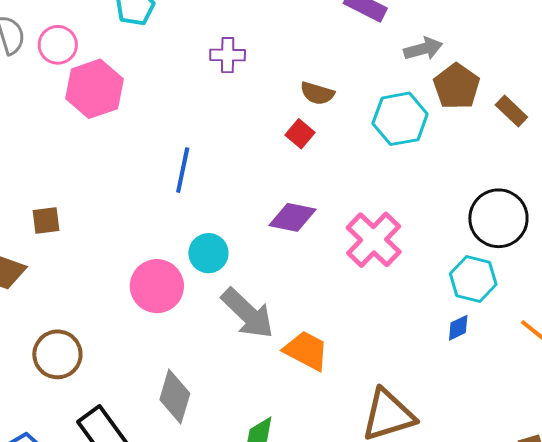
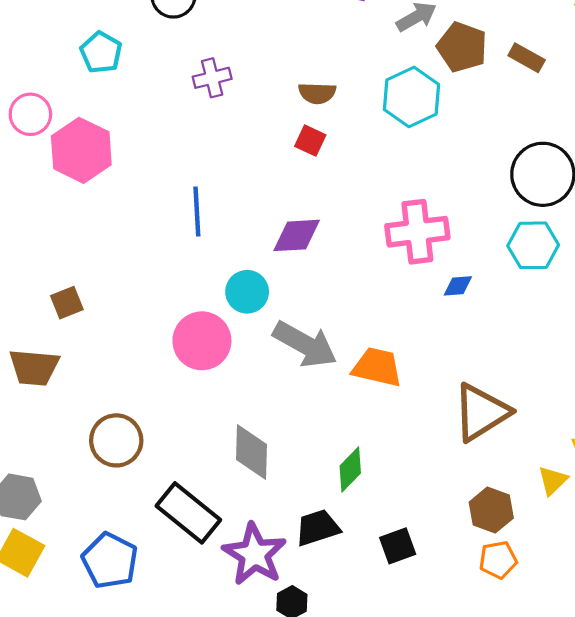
purple diamond: (293, 217) -> (297, 235), moved
pink cross: (374, 240) -> (417, 232), turned -36
blue diamond: (458, 328) -> (458, 286), moved, turned 36

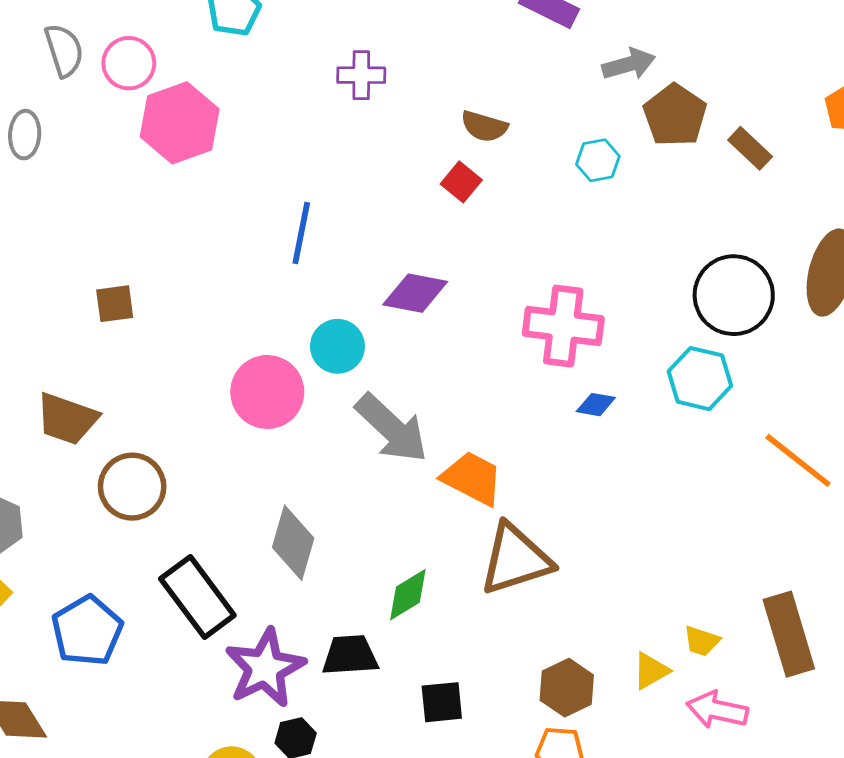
cyan hexagon: (411, 97) -> (598, 160), size x0.6
brown trapezoid: (34, 367) -> (67, 419), moved
brown triangle: (481, 412) -> (516, 559), moved

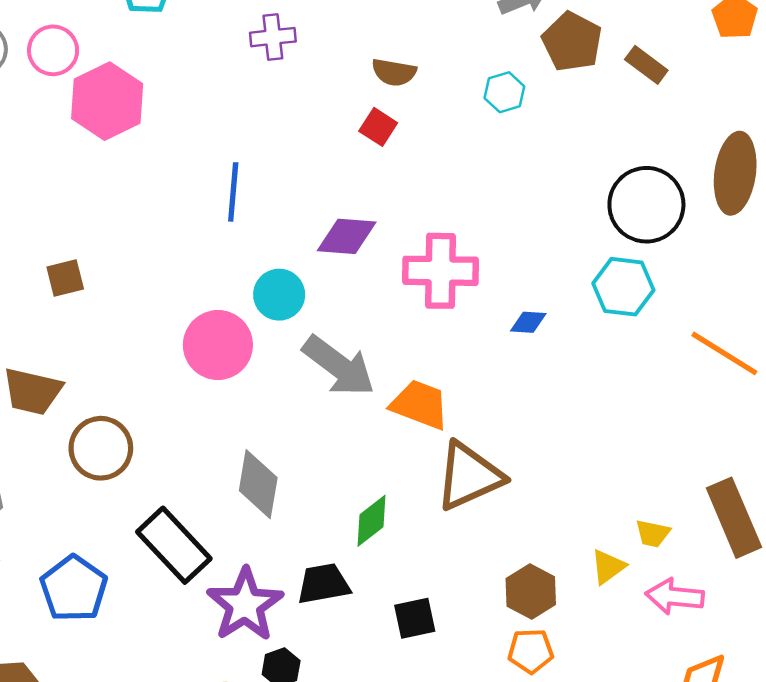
pink cross: (563, 326) -> (441, 271), moved

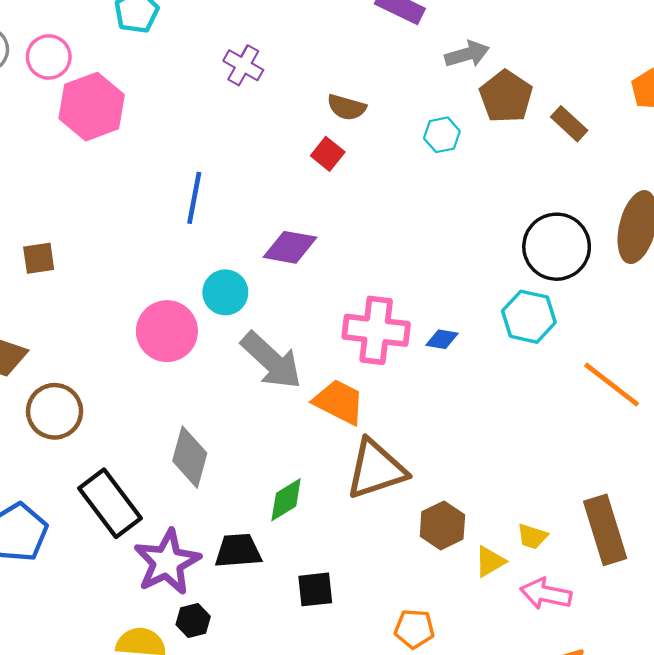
purple cross: (273, 37) -> (243, 65), turned 30
pink cross: (441, 271) -> (376, 330), moved
brown hexagon: (531, 591) -> (442, 525), moved

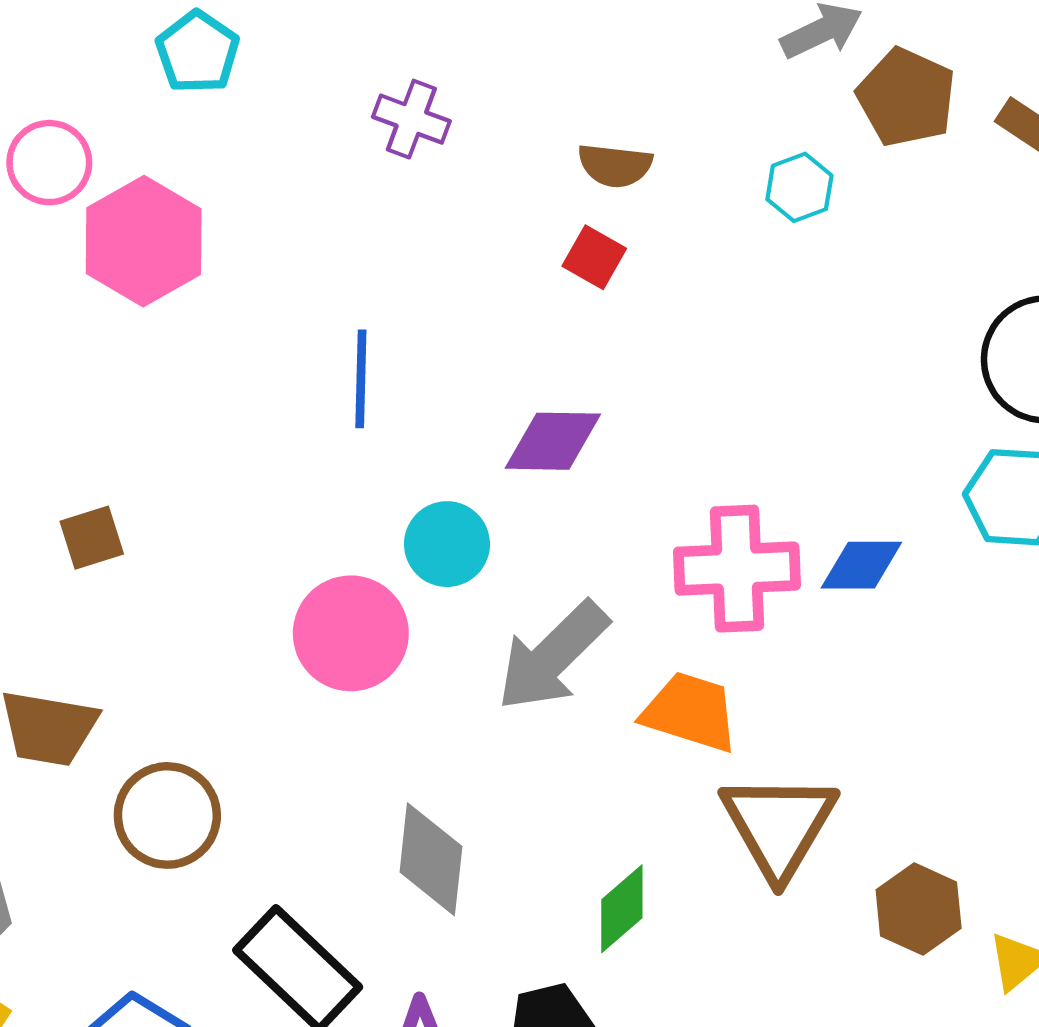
blue diamond: (442, 339) -> (861, 565), size x1.4
gray arrow: (271, 361) -> (553, 656), turned 102
brown triangle: (376, 469) -> (779, 825), turned -32

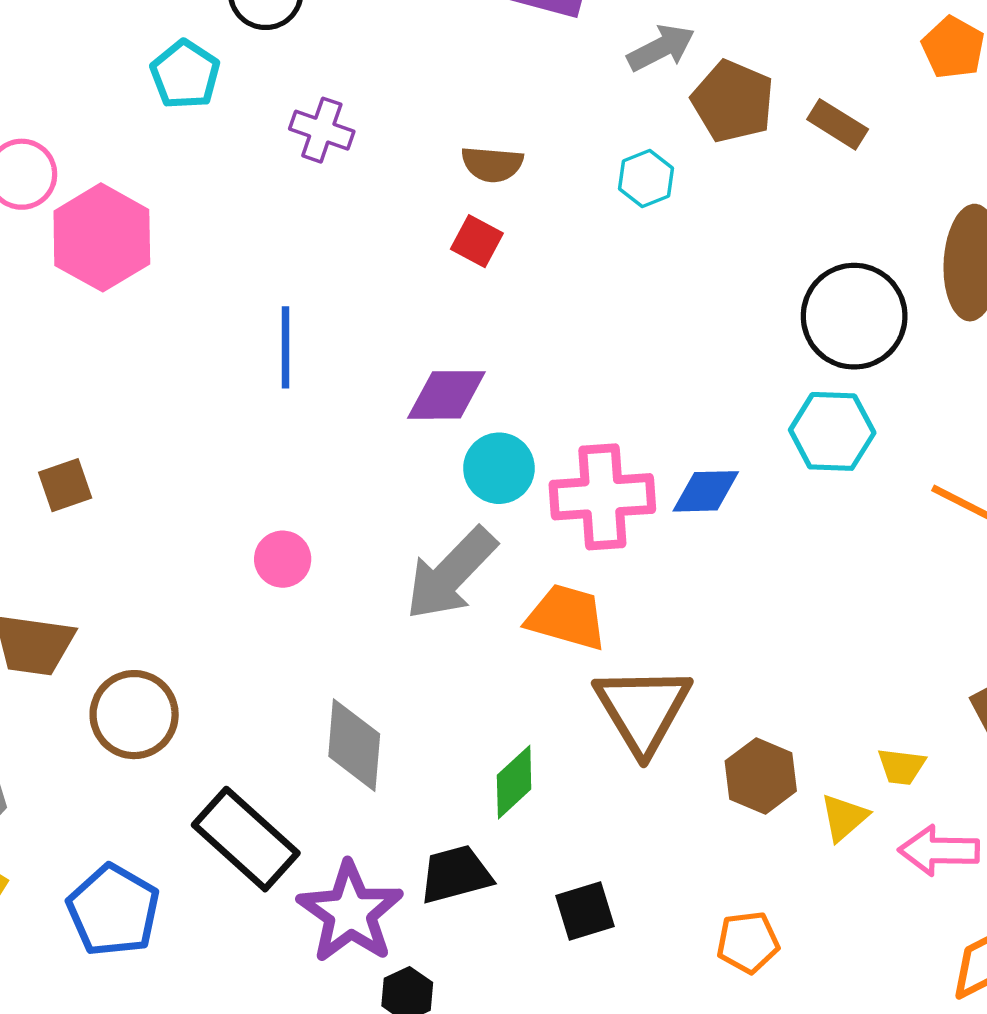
cyan pentagon: (198, 52) -> (185, 75), moved
cyan circle: (447, 544) -> (499, 468), moved
pink circle: (351, 633) -> (283, 559), size x0.6

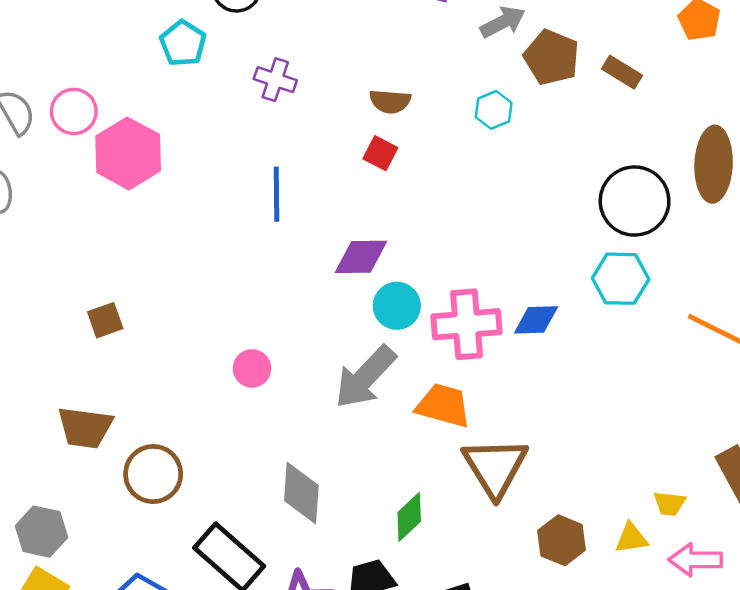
blue line: (285, 347) -> (276, 194), moved
brown hexagon: (761, 776) -> (562, 540), moved
yellow triangle: (844, 817) -> (631, 538), turned 33

